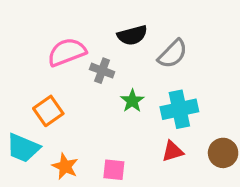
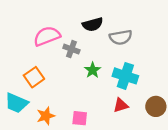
gray semicircle: (173, 54) -> (121, 37), turned 35
cyan cross: (179, 109) -> (125, 76), turned 30
orange star: (65, 166) -> (46, 116), turned 30

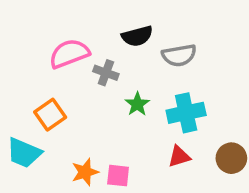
cyan cross: (125, 76) -> (186, 113), turned -30
orange star: (46, 116) -> (85, 172), moved

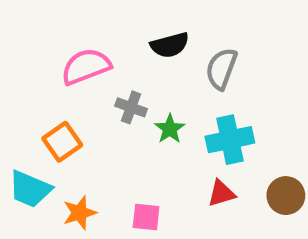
gray semicircle: (179, 55) -> (221, 69), turned 120
gray cross: (106, 73) -> (131, 107), moved
orange star: (85, 172) -> (79, 213), moved

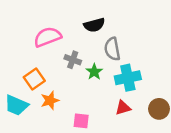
gray semicircle: (221, 69) -> (112, 49), moved, turned -30
orange star: (79, 213) -> (50, 100), moved

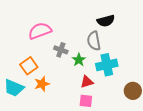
black semicircle: (94, 25) -> (106, 21), moved
red triangle: (123, 108) -> (87, 82), moved
pink square: (81, 121) -> (86, 101), moved

